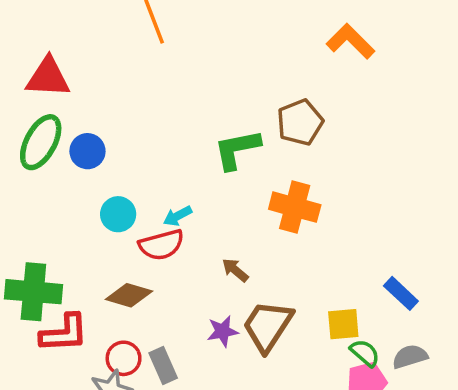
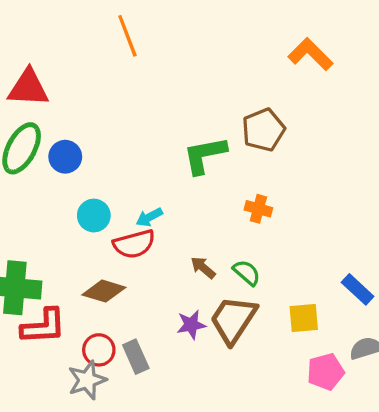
orange cross: (295, 207) -> (258, 209), size x0.6
green semicircle: (365, 353) -> (247, 273), moved

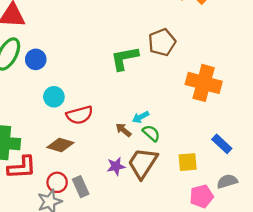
orange cross: (258, 209) -> (204, 83), moved, size x2.0
cyan arrow: (149, 217) -> (141, 117), moved

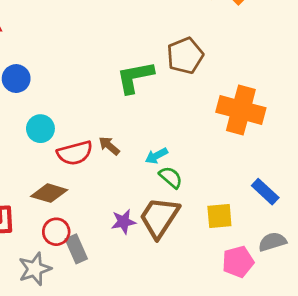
brown arrow: (123, 130) -> (109, 146), moved
red circle: (57, 182) -> (56, 232), moved

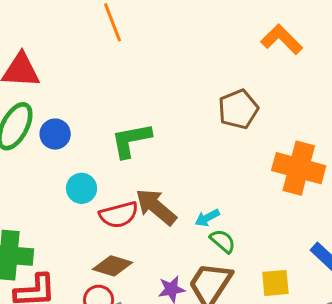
green L-shape: (135, 77) -> (131, 140), moved
brown arrow: (109, 146) -> (156, 207), size x1.8
brown diamond: (49, 193) -> (113, 266), moved

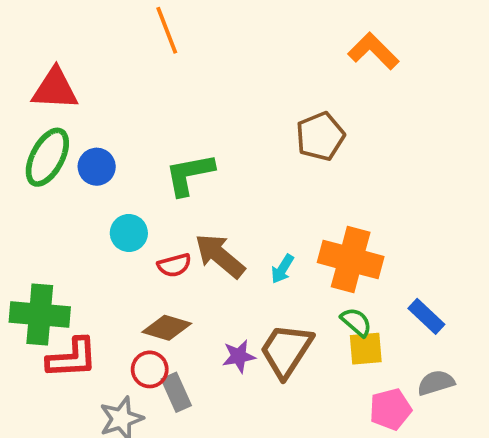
orange cross: (299, 168) -> (351, 260), moved
red semicircle: (119, 215) -> (174, 265), size x0.7
cyan arrow: (207, 218) -> (282, 269), turned -30
green semicircle: (223, 241) -> (356, 322), moved

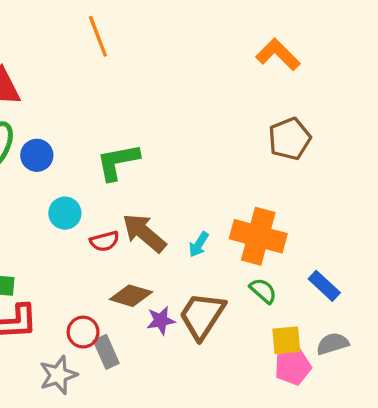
brown pentagon: (320, 136) -> (290, 139), moved
brown diamond: (167, 328) -> (131, 296), moved
yellow square: (366, 349) -> (286, 340), moved

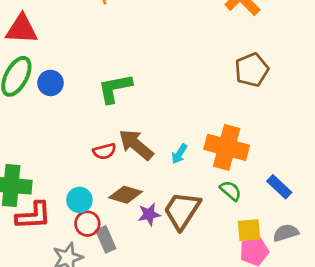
cyan circle: (65, 213) -> (79, 200), moved

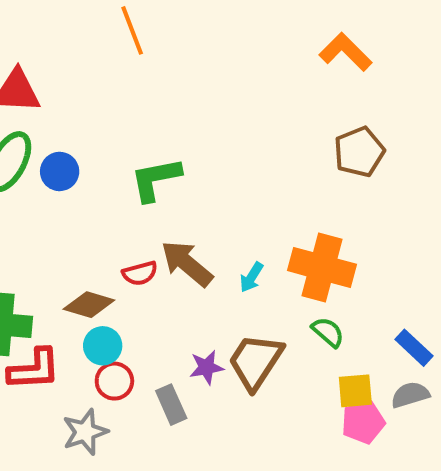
blue rectangle: (279, 187) -> (414, 348), moved
brown diamond: (125, 195) -> (89, 305), moved
gray rectangle: (106, 239) -> (171, 405), moved

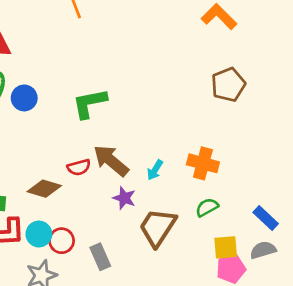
orange cross: (322, 267) -> (203, 163), size x0.7
green semicircle: (328, 332) -> (207, 207), turned -70
cyan circle: (103, 346) -> (39, 234), moved
purple star: (206, 367) -> (124, 198), moved, turned 30

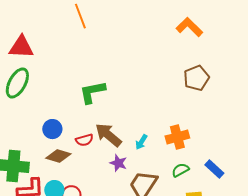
blue circle: (24, 98) -> (52, 129), moved
orange cross: (203, 163) -> (177, 137), turned -30
blue rectangle: (266, 218) -> (214, 169), moved

